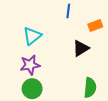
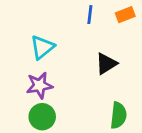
orange rectangle: (95, 26) -> (125, 15), moved

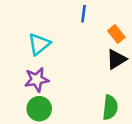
orange rectangle: (125, 15) -> (116, 34), moved, turned 72
black triangle: (106, 64) -> (116, 59), moved

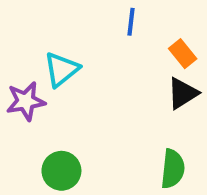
purple star: (37, 80) -> (26, 101), moved

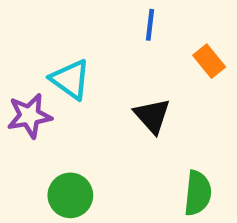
cyan triangle: (61, 69) -> (70, 79), turned -45
black triangle: (183, 93) -> (152, 116), moved, turned -40

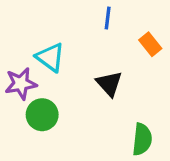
green circle: (70, 195) -> (42, 115), moved

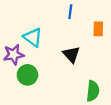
orange rectangle: (150, 44) -> (98, 29), turned 40

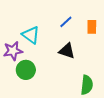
blue line: (70, 12) -> (66, 22), moved, turned 40
black triangle: (71, 55) -> (67, 51), turned -30

